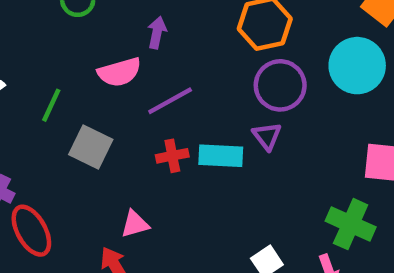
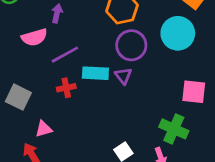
gray square: (91, 147) -> (18, 97), moved
cyan rectangle: (221, 156) -> (95, 73), moved

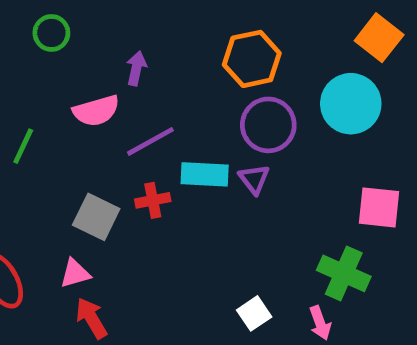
gray square: (18, 97) -> (96, 217), moved
pink triangle: (44, 129) -> (75, 273), moved

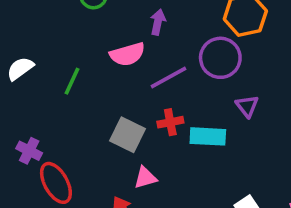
purple circle: (268, 125) -> (220, 58), moved
cyan rectangle: (205, 174) -> (208, 136), moved
pink triangle: (75, 273) -> (145, 178), moved

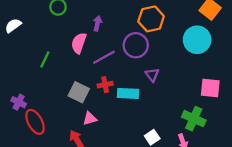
pink semicircle: (127, 54) -> (79, 43), turned 125
white semicircle: (20, 69) -> (13, 26), moved

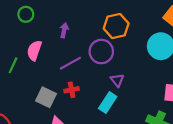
pink semicircle: (79, 43) -> (34, 50), moved
cyan rectangle: (128, 93) -> (108, 103), moved, turned -60

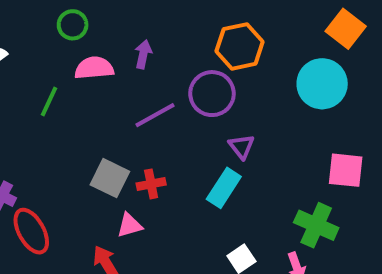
pink semicircle: (34, 50) -> (94, 68), moved, turned 66
green line: (13, 65) -> (49, 101), moved
red cross: (72, 90) -> (151, 184), moved

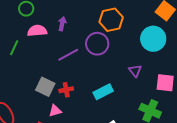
purple triangle: (241, 147) -> (135, 71), moved
cyan rectangle: (224, 188) -> (103, 92), turned 30

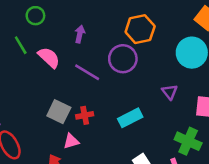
pink semicircle: (37, 31) -> (49, 57), moved, turned 48
green line: (14, 48) -> (21, 45), moved, turned -56
purple line: (68, 55) -> (87, 72), turned 60

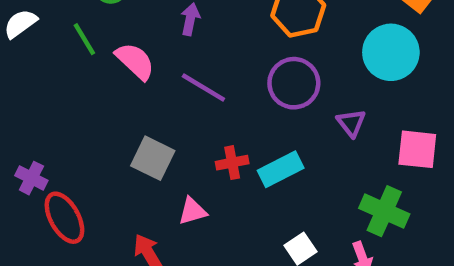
purple circle: (123, 59) -> (294, 83), moved
red cross: (85, 115) -> (232, 163), moved
pink triangle: (71, 141) -> (192, 211), moved

